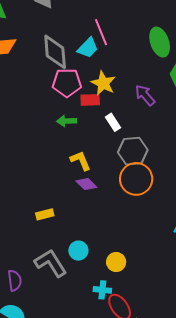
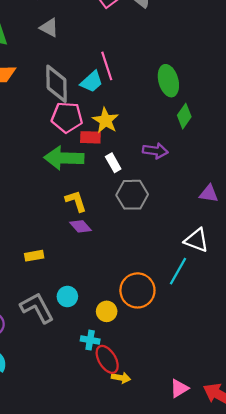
purple arrow: (145, 95) -> (155, 151), moved, turned 135
green arrow: (67, 121) -> (64, 158), size x1.8
orange circle: (136, 179) -> (137, 290), moved

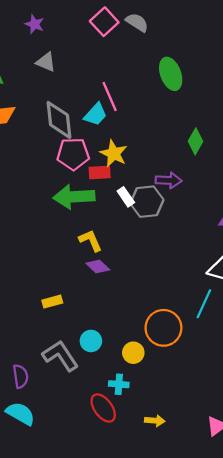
green ellipse: (168, 81) -> (171, 74), moved
gray hexagon: (132, 195) -> (147, 202), moved
red ellipse: (107, 359) -> (103, 408), moved

